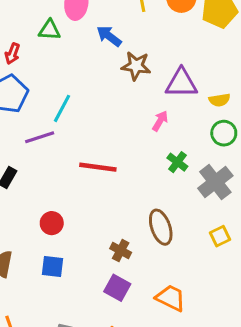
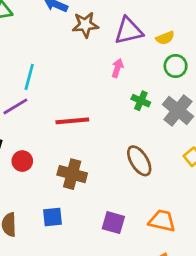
red circle: (52, 223) -> (22, 161), moved
brown cross: (121, 251) -> (72, 174), moved, size x1.5

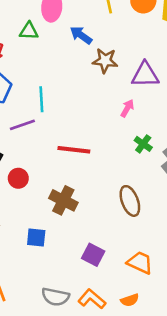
cyan line: (29, 77) -> (41, 99), turned -30

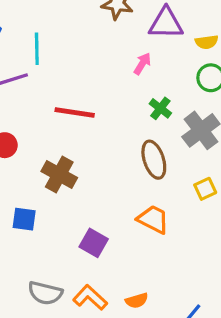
brown ellipse: (130, 201) -> (154, 160), moved
orange trapezoid: (140, 263) -> (153, 219), moved

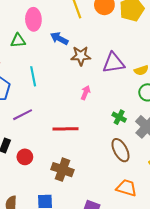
cyan line: (37, 49) -> (33, 76), moved
pink arrow: (142, 64) -> (86, 93), moved

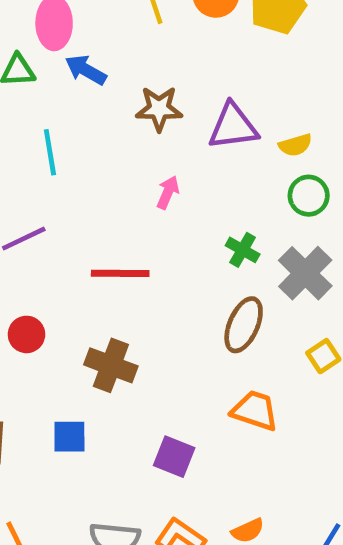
blue arrow: (59, 38) -> (86, 70), moved
brown ellipse: (120, 150) -> (244, 325), turned 50

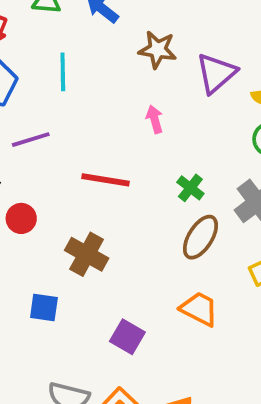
purple triangle: (233, 126) -> (216, 73), turned -42
pink arrow: (168, 192) -> (155, 119), turned -48
green cross: (243, 250) -> (190, 188), moved

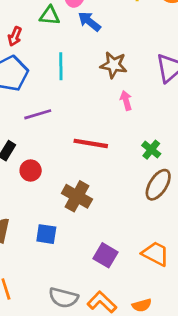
brown star: (158, 50) -> (114, 65), moved
orange trapezoid: (199, 309) -> (156, 254), moved

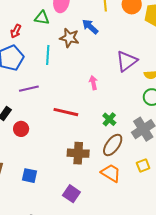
blue arrow: (89, 21) -> (90, 27), moved
brown star: (114, 65) -> (69, 38), moved
brown cross: (77, 196) -> (78, 153), moved, turned -30
orange trapezoid: (156, 254) -> (111, 173), moved

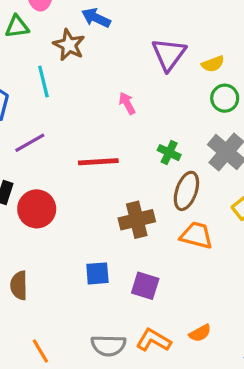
brown star: (69, 38) -> (69, 45), turned 30
red circle: (21, 129) -> (37, 209), size x1.5
blue square: (30, 176) -> (97, 273), moved

